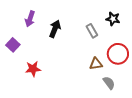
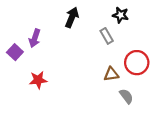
purple arrow: (30, 19) -> (35, 38), moved
black star: (113, 19) -> (121, 15), moved
black arrow: (55, 29) -> (72, 17), moved

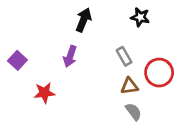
gray rectangle: (107, 36) -> (124, 56), moved
purple arrow: (35, 38) -> (70, 56), moved
gray semicircle: (126, 96) -> (133, 112), moved

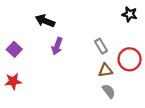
black star: (140, 17) -> (130, 14), moved
black arrow: (84, 20) -> (45, 21), moved, turned -90
red star: (44, 93) -> (13, 81), moved

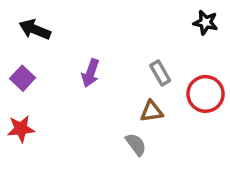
black arrow: (45, 21) -> (35, 29), moved
brown triangle: (105, 70) -> (152, 111), moved
gray semicircle: (109, 91) -> (136, 144), moved

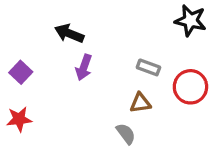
black star: (206, 22) -> (190, 21), size x1.4
black arrow: (35, 29) -> (69, 33), moved
gray rectangle: (160, 73) -> (148, 67), turned -40

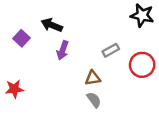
gray rectangle: (148, 67) -> (111, 50), turned -49
purple square: (21, 72) -> (22, 38), moved
brown triangle: (140, 103) -> (93, 78), moved

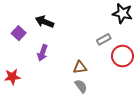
purple arrow: (63, 50) -> (42, 53), moved
gray rectangle: (111, 50) -> (104, 39), moved

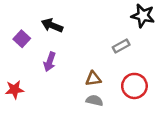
red circle: (122, 56) -> (134, 86), moved
gray semicircle: (81, 86) -> (94, 100), turned -40

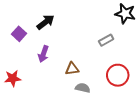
black arrow: (52, 25) -> (46, 22), turned 120
brown triangle: (93, 79) -> (72, 69), moved

